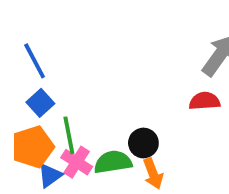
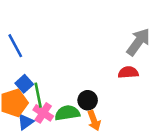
blue square: (40, 103) -> (24, 84), moved

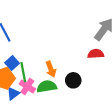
black circle: (88, 100) -> (73, 80), moved
orange arrow: (94, 121) -> (51, 69), moved

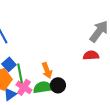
black circle: (73, 80) -> (58, 85), moved

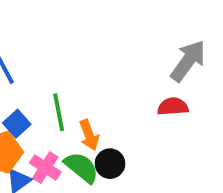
green line: (20, 73) -> (59, 112), moved
green semicircle: (43, 87) -> (81, 167), turned 48

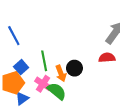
black circle: (110, 164) -> (74, 68), moved
pink cross: (45, 167) -> (43, 84), moved

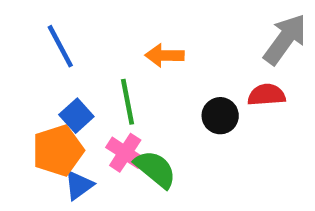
black circle: (74, 68) -> (220, 116), moved
orange arrow: (61, 73) -> (165, 55), moved, turned 112

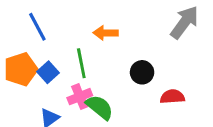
red semicircle: (267, 95) -> (172, 97), moved
orange pentagon: (58, 150) -> (21, 69), moved
pink cross: (125, 153) -> (80, 97), turned 35

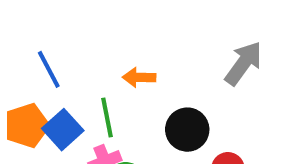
blue square: (48, 72) -> (63, 130), size x1.4
black circle: (142, 72) -> (187, 130), size x1.4

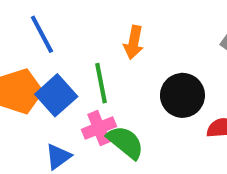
orange arrow: (139, 77) -> (134, 42), turned -80

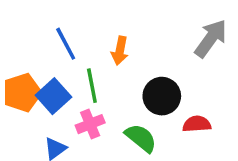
blue line: (42, 34) -> (66, 44), moved
green semicircle: (125, 142) -> (141, 138), moved

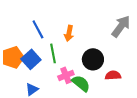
pink cross: (90, 124) -> (66, 75), moved

